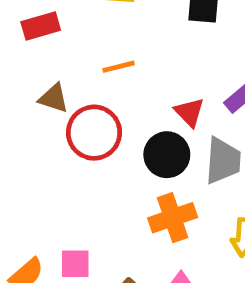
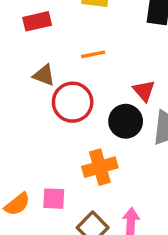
orange cross: (173, 218) -> (100, 167), moved

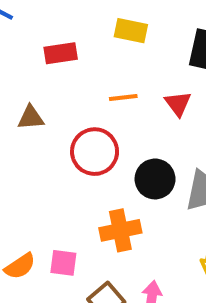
brown triangle: (44, 75) -> (31, 118), moved, turned -30
red triangle: (144, 91) -> (178, 104), moved

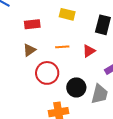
red triangle: (178, 104) -> (89, 51), turned 32
brown triangle: (31, 118) -> (29, 50), moved, turned -32

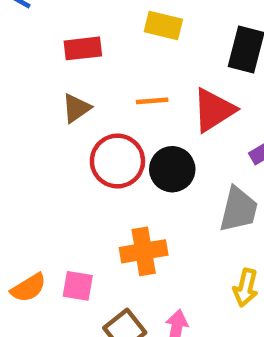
red triangle: (89, 51) -> (214, 110), size x1.5
black circle: (76, 87) -> (172, 169), moved

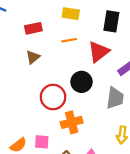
orange line: (152, 101) -> (69, 40), moved
red circle: (117, 161) -> (53, 97), moved

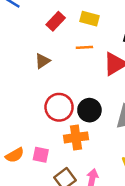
red rectangle: (33, 28) -> (56, 21), moved, turned -42
black circle: (82, 82) -> (89, 110), moved

